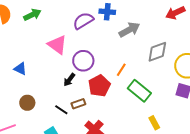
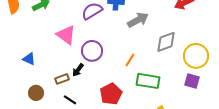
red pentagon: (99, 86) -> (111, 94), moved
green rectangle: (139, 91) -> (148, 81), turned -30
brown rectangle: (78, 104) -> (62, 79), moved

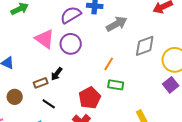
purple circle: (92, 51) -> (71, 44), moved
green rectangle: (148, 81) -> (116, 85), moved, size x0.7
purple square: (192, 81) -> (171, 85), turned 35

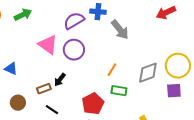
gray arrow: (117, 24) -> (120, 30), turned 80
gray diamond: (145, 46) -> (148, 73), moved
purple square: (171, 85) -> (174, 91), turned 35

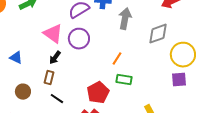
gray arrow: (120, 30) -> (125, 19), turned -130
gray diamond: (148, 73) -> (158, 34), moved
black arrow: (60, 80) -> (55, 58), moved
brown rectangle: (44, 89) -> (49, 78), turned -56

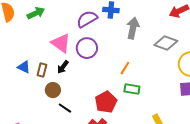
gray diamond: (158, 34) -> (166, 43), turned 40
brown rectangle: (49, 78) -> (42, 70), moved
brown circle: (23, 92) -> (53, 90), moved

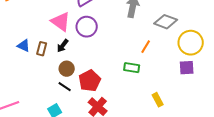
orange line: (125, 68) -> (146, 47), moved
brown circle: (53, 90) -> (67, 69), moved
red pentagon: (106, 102) -> (90, 81), moved

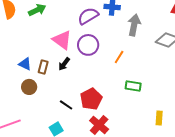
orange line: (146, 47) -> (119, 57), moved
brown circle: (67, 69) -> (29, 87), moved
yellow rectangle: (158, 100) -> (159, 118), turned 32

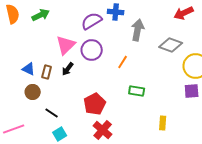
pink triangle: (62, 40) -> (66, 45), turned 40
black line: (66, 105) -> (52, 113), moved

